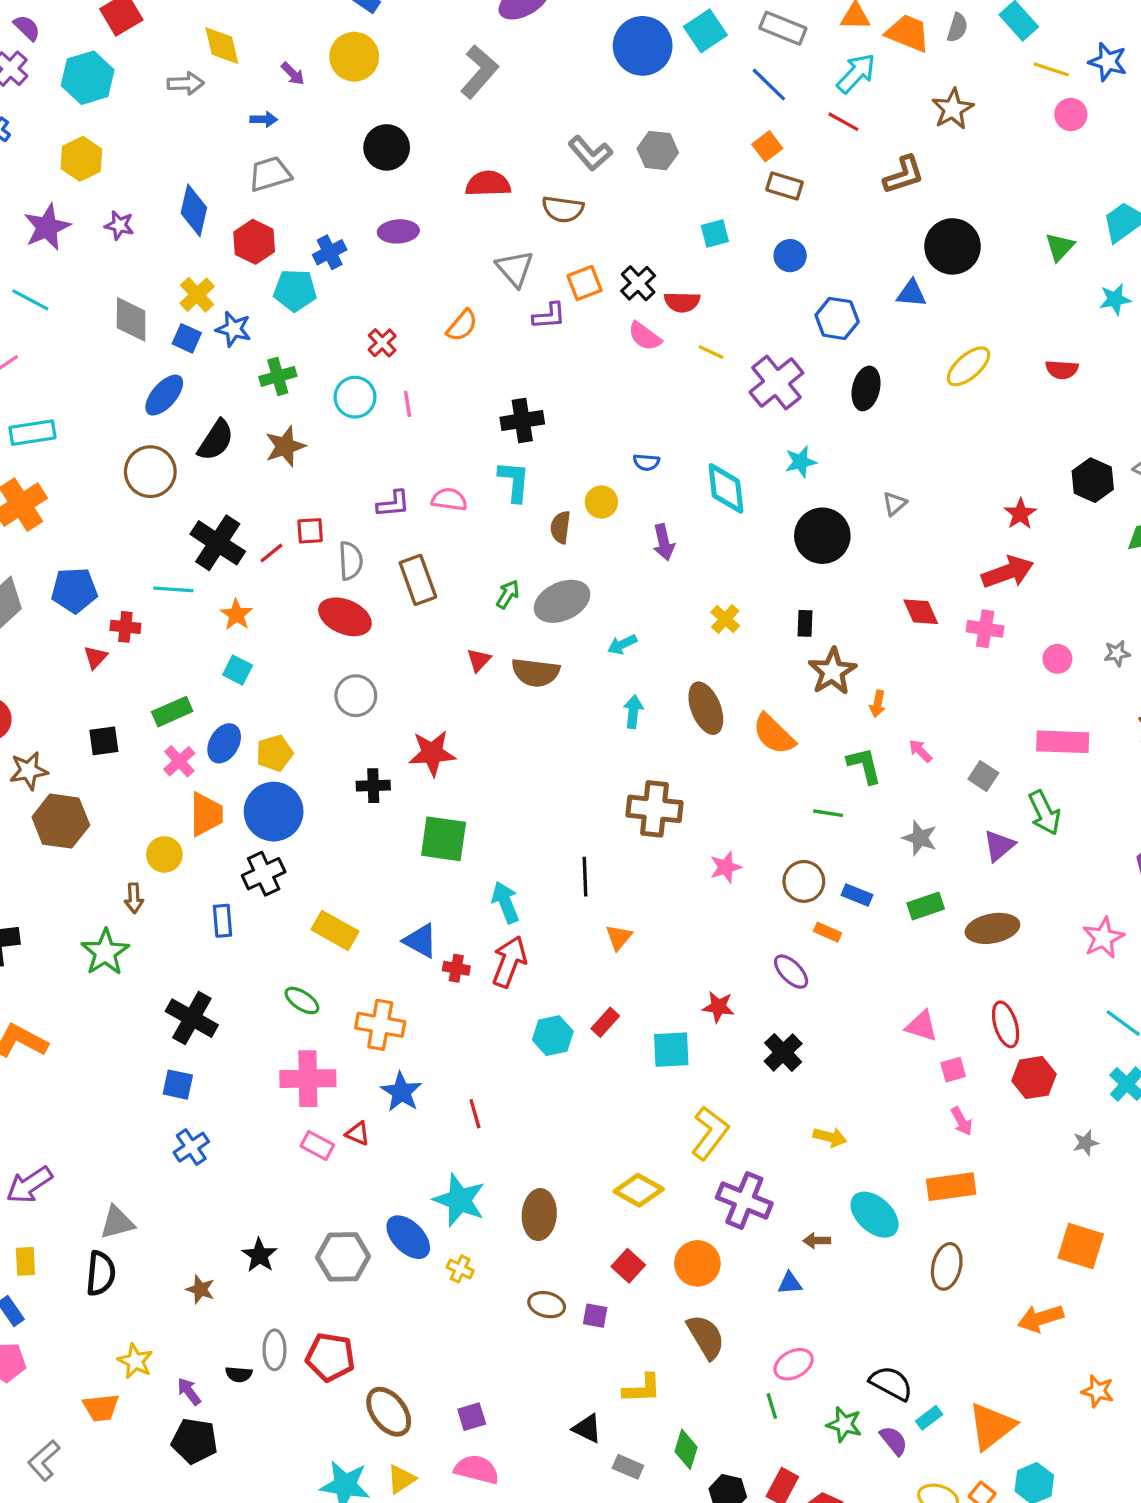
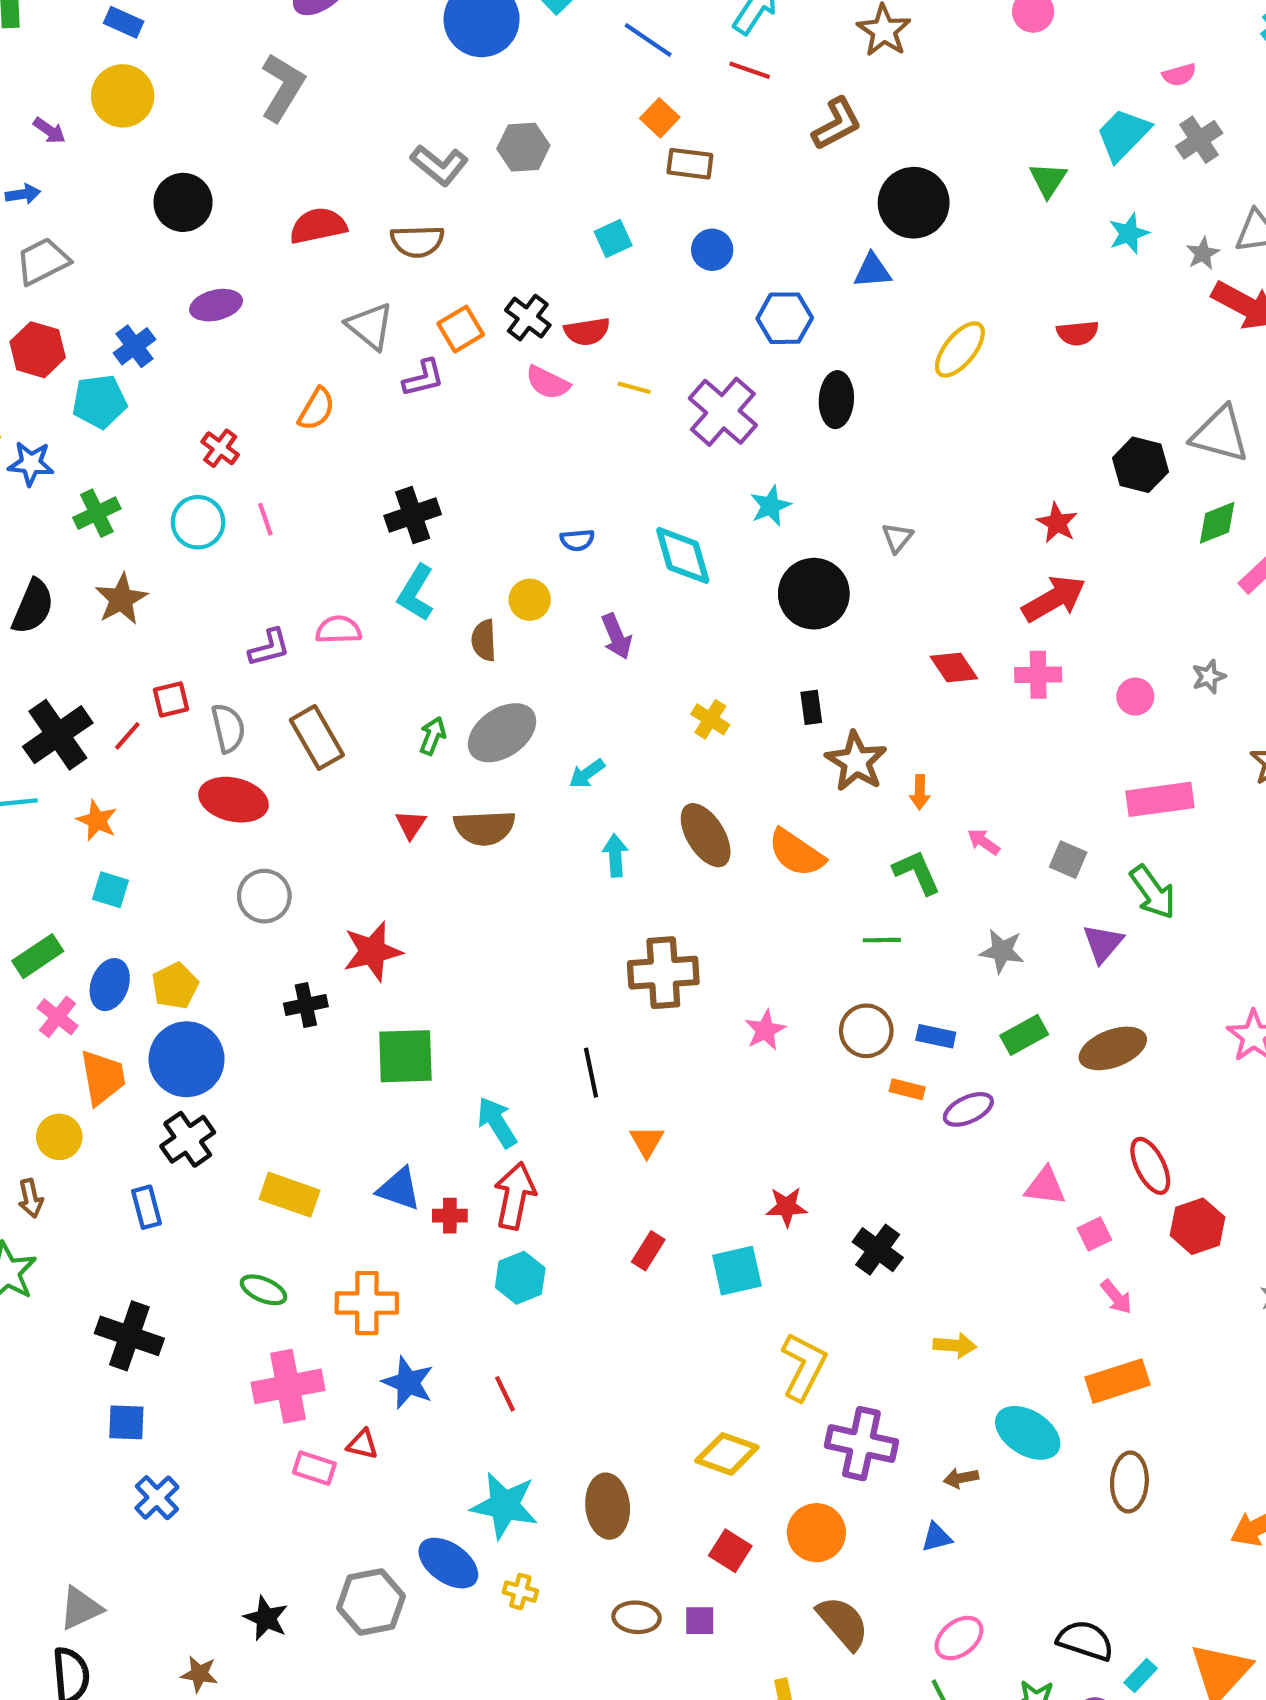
cyan L-shape: (514, 481) -> (416, 593), turned -144
black cross: (218, 543) -> (58, 735), turned 32
purple ellipse: (791, 972) -> (968, 1109), moved, turned -60
cyan hexagon: (553, 1036) -> (520, 1278), moved

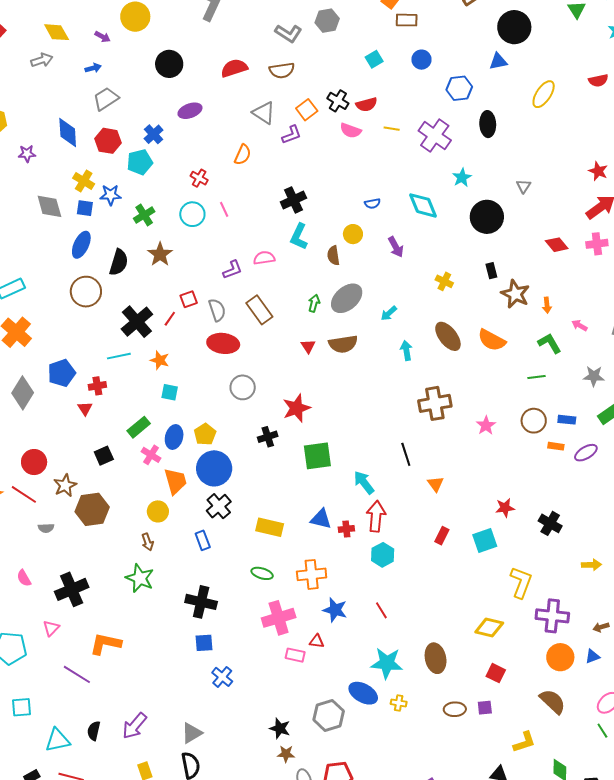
orange circle: (816, 1533) -> (560, 657), moved
brown star: (199, 1674) -> (286, 754), moved

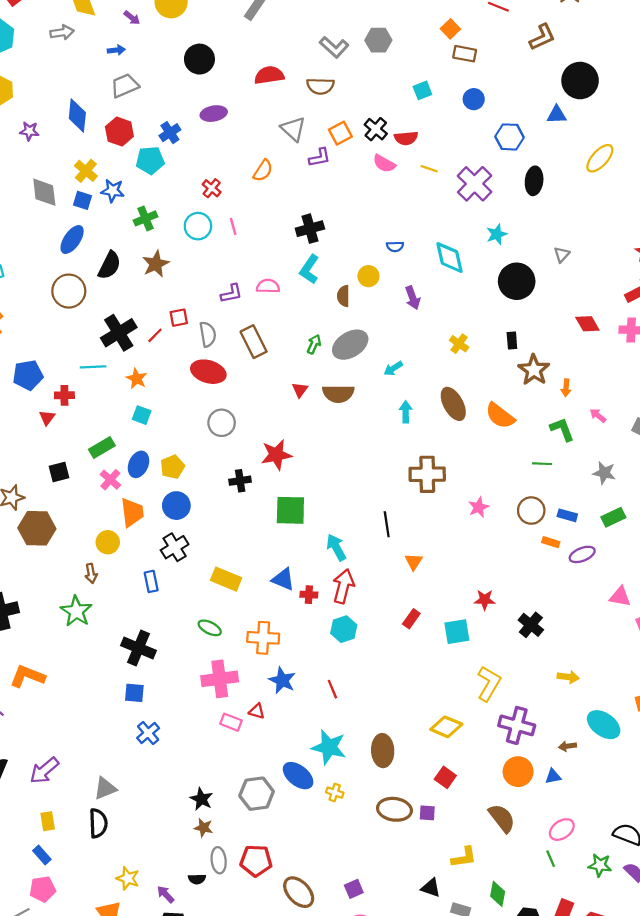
blue circle: (214, 468) -> (176, 506), size x0.7
brown ellipse: (455, 709) -> (394, 809), size x1.4

